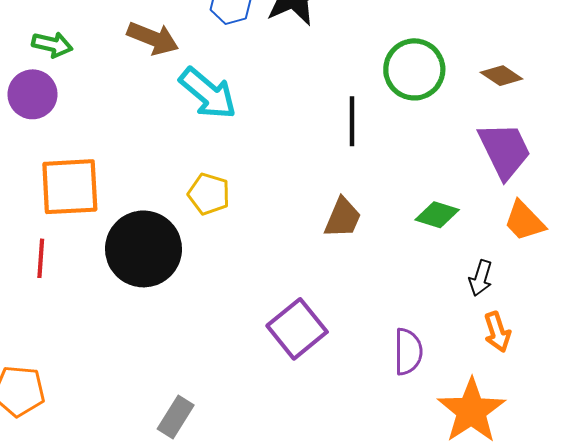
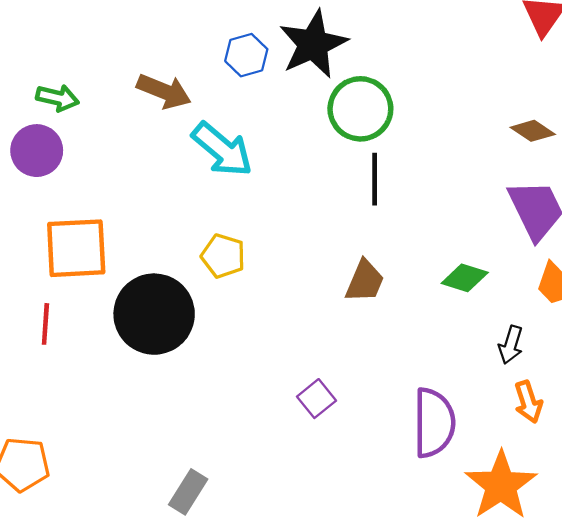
green circle: (414, 69) -> (360, 109), moved
purple square: (297, 329) -> (317, 399), size x0.6
purple semicircle: (408, 352) -> (434, 423), size x1.4

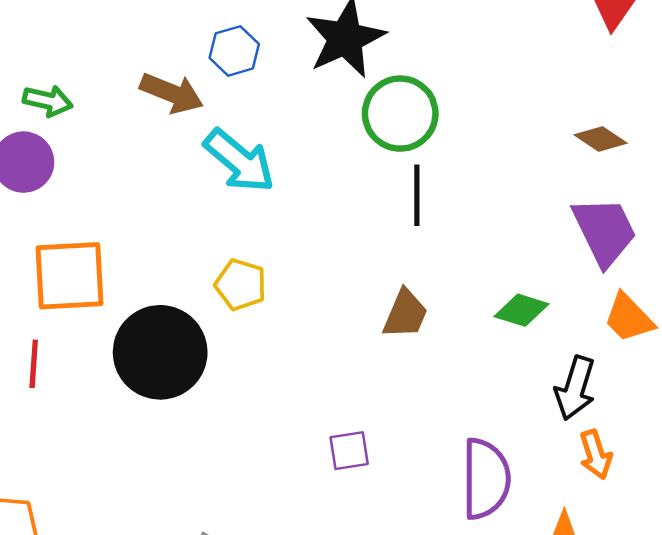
blue hexagon: (246, 55) -> (234, 51), moved
black arrow: (511, 345) -> (575, 388), size x1.4
purple square: (317, 399) -> (349, 451), turned 30

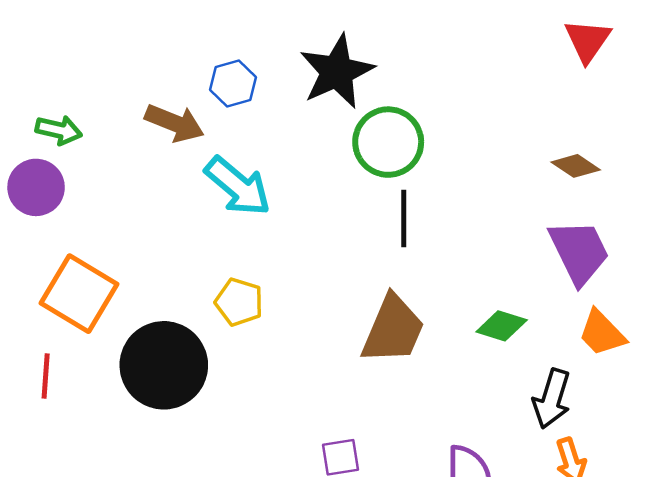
orange square: (69, 276) -> (79, 294), turned 34
brown trapezoid: (405, 314) -> (393, 329), size x1.5

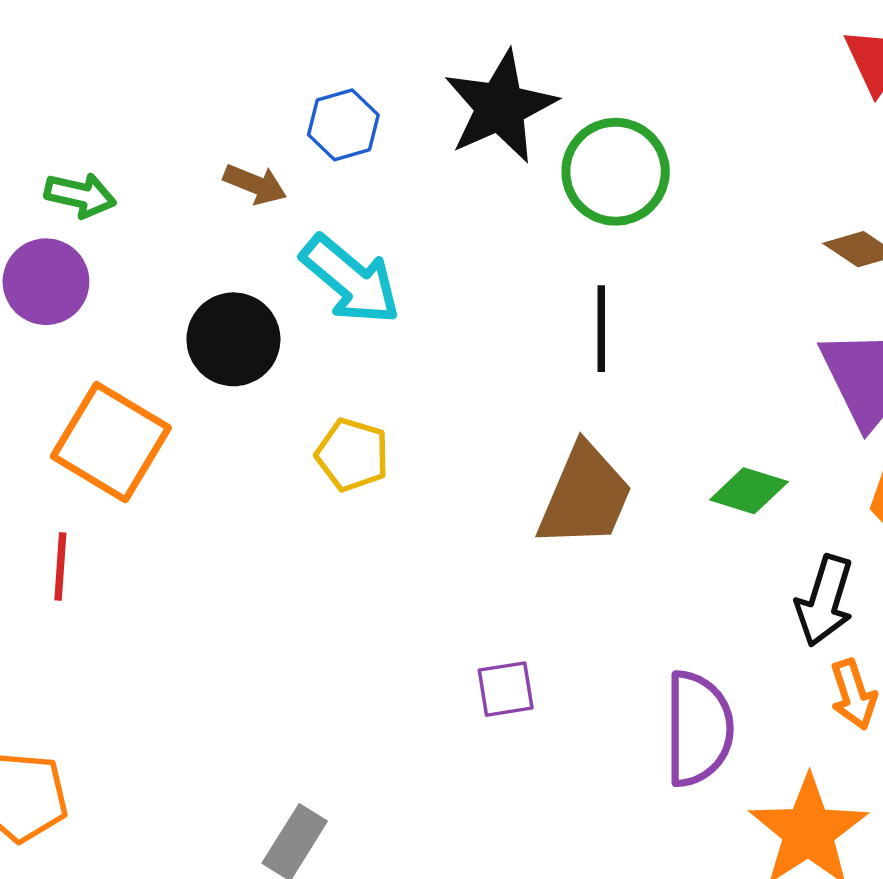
brown arrow: (175, 123) -> (255, 184), size x0.7
green circle: (388, 142) -> (616, 172), moved
black circle: (164, 365) -> (233, 339), moved, size x0.7

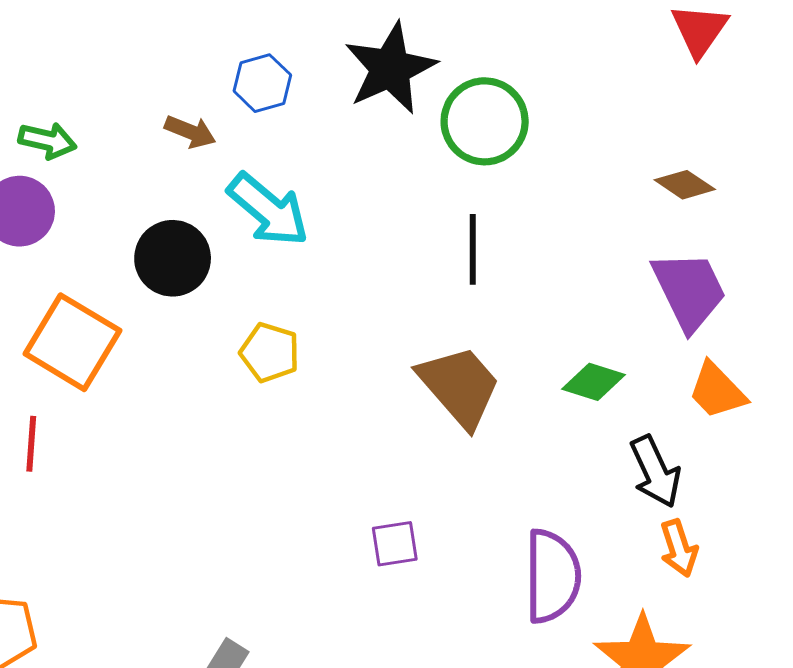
brown trapezoid: (585, 496) -> (460, 386), turned -64
black arrow: (825, 601) -> (655, 472), turned -42

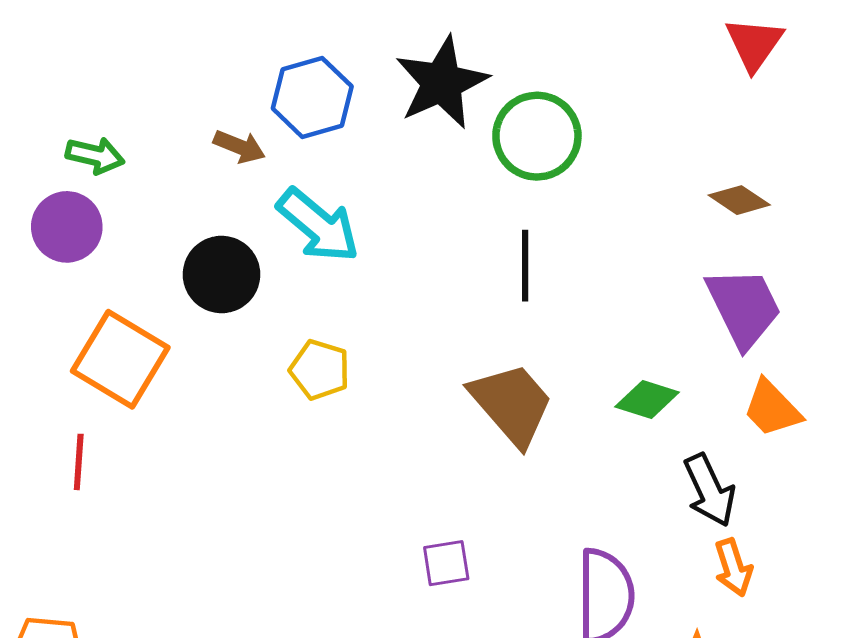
blue hexagon: (262, 83) -> (312, 97), size x1.4

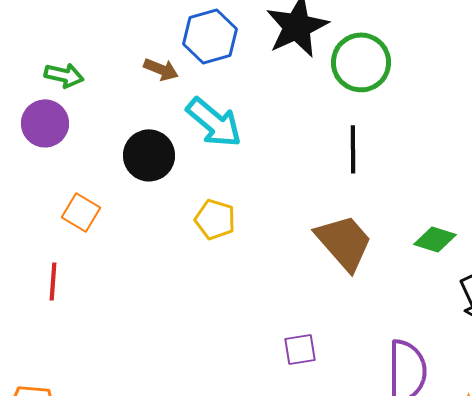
orange square: (120, 359) -> (81, 212), size x0.6

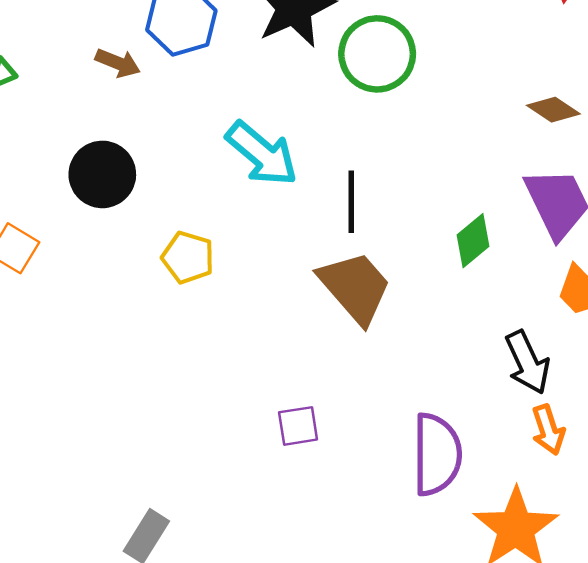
cyan arrow: (214, 122) -> (262, 154), moved
black line: (353, 149) -> (351, 202), moved
green diamond: (435, 239) -> (473, 241), moved, turned -57

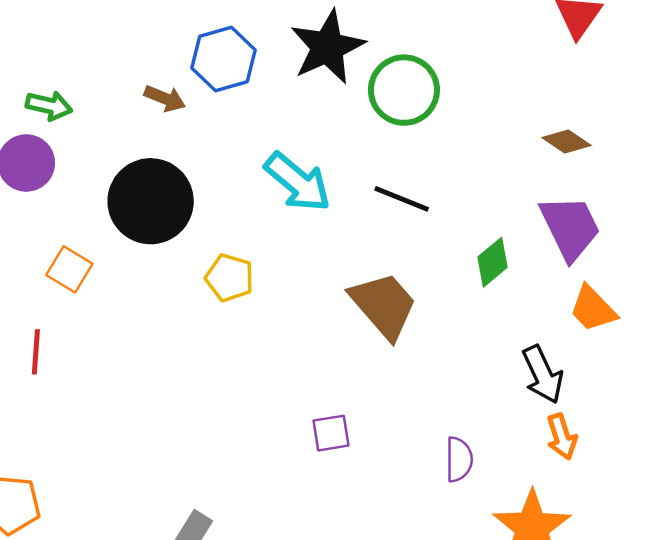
black circle: (102, 174) -> (151, 201), size x1.4
black line: (351, 202) -> (402, 199), moved, turned -68
purple semicircle: (437, 454) -> (459, 459), size x0.6

